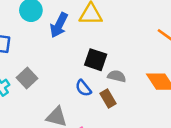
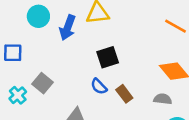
black square: (96, 60) -> (108, 57), turned -30
gray semicircle: (117, 76) -> (163, 99), moved

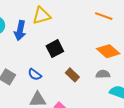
blue semicircle: (99, 86) -> (35, 75), moved

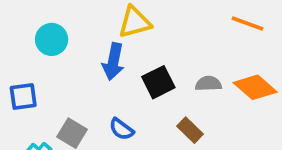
blue arrow: (20, 31) -> (113, 62), moved
gray semicircle: (103, 74) -> (208, 84), moved

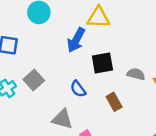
blue semicircle: (121, 129) -> (78, 89), moved

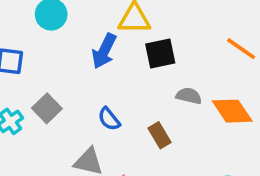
black square: (102, 63) -> (160, 53), moved

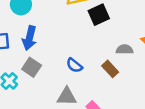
blue arrow: (104, 51) -> (29, 38), moved
gray semicircle: (189, 96) -> (125, 50), moved

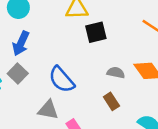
blue semicircle: (74, 65) -> (62, 80), size x1.6
brown rectangle: (110, 69) -> (111, 101), moved

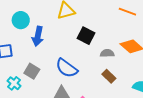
black square: (96, 32) -> (86, 36), moved, turned -36
blue arrow: (21, 43) -> (38, 36), moved

